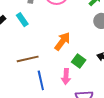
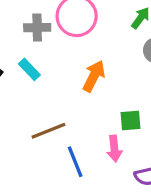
orange arrow: (62, 41) -> (94, 76), moved
green square: (79, 61) -> (130, 121), turned -32

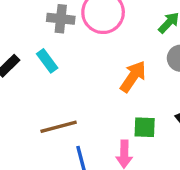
orange arrow: (94, 76) -> (133, 77), moved

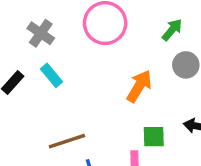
gray cross: (61, 19) -> (41, 33), moved, turned 32

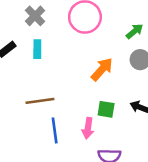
cyan rectangle: (51, 75) -> (37, 49), turned 30

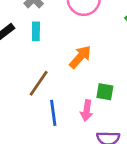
orange arrow: (102, 69) -> (80, 57), moved
brown line: (40, 101) -> (39, 83), turned -48

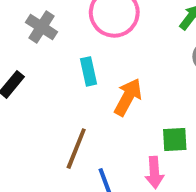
cyan rectangle: (36, 31) -> (89, 71), moved

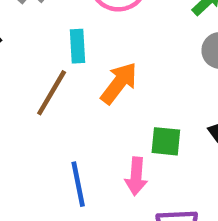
brown line: (76, 149) -> (52, 93), moved

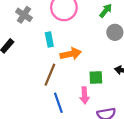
orange arrow: (119, 83) -> (71, 54), turned 48
brown line: (52, 93) -> (50, 75), moved

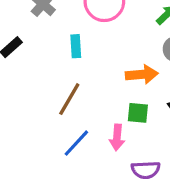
orange arrow: (71, 54) -> (142, 74), moved
blue line: (58, 103) -> (76, 143), turned 54

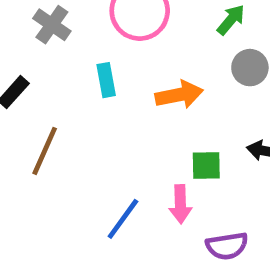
orange arrow: (142, 74) -> (179, 95), moved
brown line: (69, 99) -> (45, 151), moved

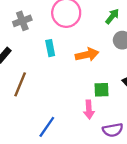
gray cross: (52, 25) -> (22, 21), turned 36
blue line: (123, 219) -> (47, 127), moved

